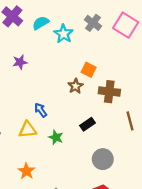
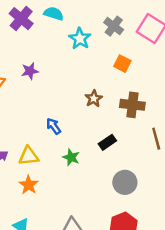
cyan semicircle: (41, 23) -> (54, 14), moved, turned 49
orange square: (89, 70) -> (122, 64), moved
yellow triangle: (28, 130) -> (29, 156), moved
orange star: (26, 171) -> (29, 185), moved

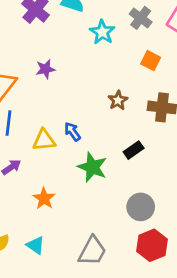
yellow triangle: (29, 156) -> (44, 140), moved
green star: (71, 157) -> (92, 167), size x1.5
gray circle: (125, 182) -> (141, 207), moved

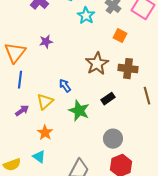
brown star: (118, 100) -> (97, 64), size x1.6
yellow triangle: (44, 140) -> (45, 102), moved, turned -36
cyan triangle: (35, 245) -> (39, 157), moved

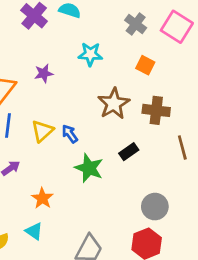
cyan star: (86, 16) -> (90, 54), moved, turned -30
yellow triangle: (45, 102) -> (42, 131), moved
gray circle: (113, 139) -> (155, 207), moved

